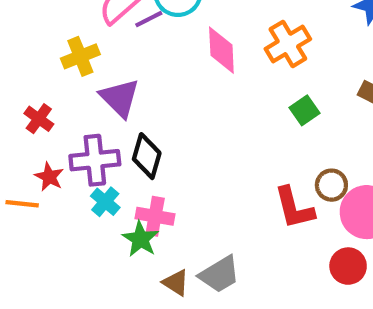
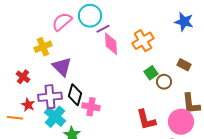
purple line: (149, 19) -> (103, 29), moved
brown circle: (331, 185) -> (164, 82), moved
cyan cross: (105, 202) -> (55, 117), size x1.5
pink cross: (155, 216) -> (91, 107), moved

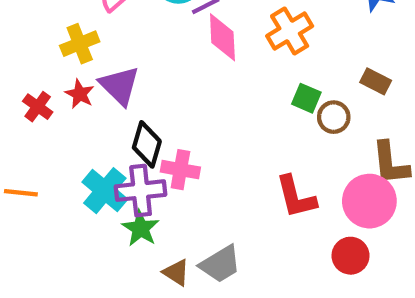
green square: (151, 73) -> (306, 98), turned -32
purple cross: (50, 97) -> (141, 191), moved
red star: (28, 105) -> (80, 94), moved

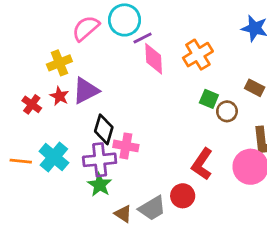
purple triangle: (120, 86) -> (86, 91), turned 48
cyan cross: (105, 191) -> (54, 157), moved
red L-shape: (296, 197) -> (202, 164), turned 48
red circle: (350, 256) -> (183, 196), moved

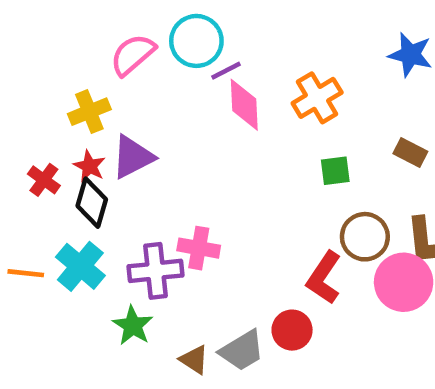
green square: (209, 99) -> (335, 171), turned -30
brown circle: (227, 111) -> (365, 237), moved, size x1.4
black diamond: (104, 129) -> (92, 203), moved
green star: (100, 185) -> (133, 325), moved

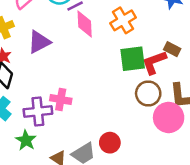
purple triangle: (133, 157) -> (39, 42), moved
green square: (335, 171) -> (133, 59), size x1.6
red L-shape: (324, 278) -> (154, 62), moved, turned 36

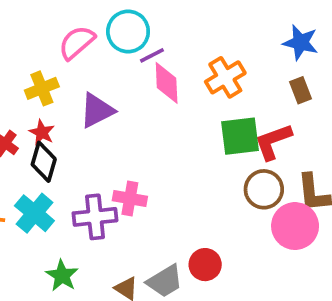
brown rectangle: (172, 49) -> (301, 90), moved, turned 42
green star: (26, 140) -> (62, 276), moved

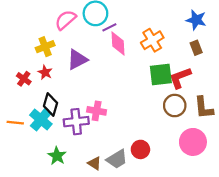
black diamond: (44, 162) -> (51, 104), moved
pink circle: (295, 226) -> (193, 142), moved

